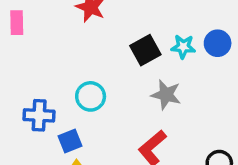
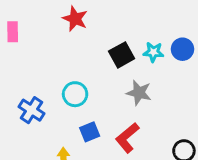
blue cross: (39, 115) -> (31, 110), turned 30
blue square: (70, 141) -> (90, 132), moved

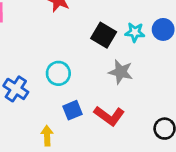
black square: (122, 55) -> (104, 35), turned -30
red L-shape: (127, 138) -> (109, 116), turned -104

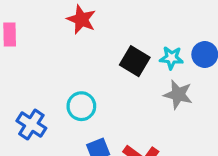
gray star: (121, 72) -> (178, 95), moved

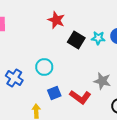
red star: (81, 19) -> (56, 20), moved
gray star: (178, 95) -> (102, 81), moved

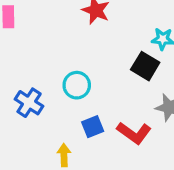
black square: (76, 40) -> (145, 66), moved

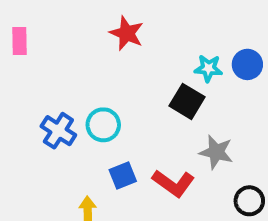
blue cross: (29, 103) -> (58, 131), moved

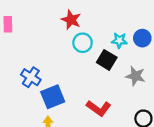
cyan circle: (103, 125) -> (83, 43), moved
gray star: (216, 152) -> (135, 76), moved
blue square: (123, 175) -> (53, 97), moved, size x1.5

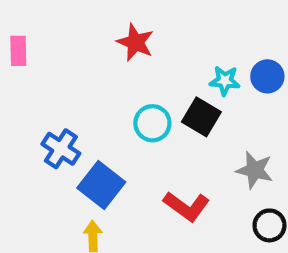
cyan circle: (83, 43) -> (152, 123), moved
gray star: (135, 76) -> (255, 170), moved
blue square: (53, 97) -> (101, 185), turned -30

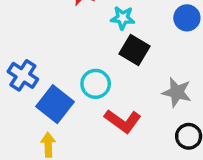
cyan star: (225, 81) -> (123, 18), moved
cyan circle: (152, 123) -> (96, 84), moved

